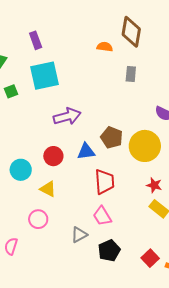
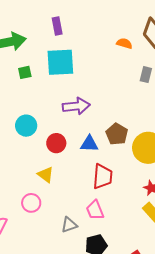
cyan circle: (21, 170) -> (26, 126), moved

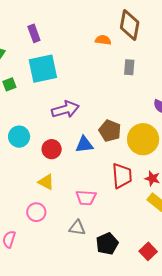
red trapezoid: (103, 177) -> (122, 176), moved
pink trapezoid: (95, 210) -> (86, 198), moved, turned -55
gray triangle: (69, 225) -> (77, 228), turned 36

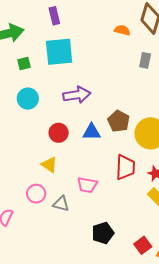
cyan circle: (19, 137) -> (28, 99), moved
gray triangle: (77, 228) -> (61, 204), moved

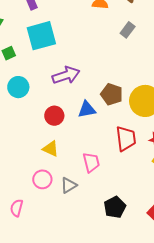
gray rectangle: (145, 60) -> (128, 30), turned 35
pink trapezoid: (87, 185) -> (91, 162), turned -105
gray triangle: (61, 204) -> (69, 185), turned -36

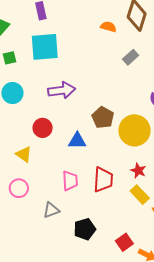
blue triangle: (87, 109) -> (77, 141), moved
red trapezoid: (126, 139) -> (103, 180), moved
yellow triangle: (51, 149) -> (24, 154), moved
gray triangle: (69, 185) -> (51, 210), moved

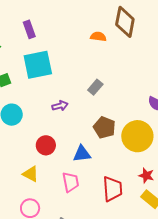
gray rectangle: (131, 57) -> (95, 87), moved
purple arrow: (62, 90) -> (60, 106), size x0.6
pink trapezoid: (70, 181) -> (71, 182), moved

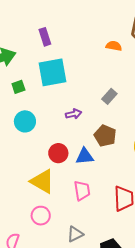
brown pentagon: (104, 127) -> (105, 136), moved
blue triangle: (82, 154) -> (85, 156), moved
yellow triangle: (31, 174) -> (42, 181), size x1.5

